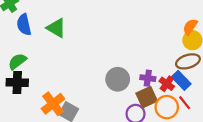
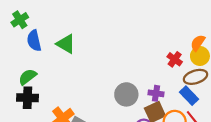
red cross: (167, 84) -> (175, 59), moved

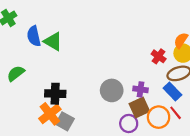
blue semicircle: (34, 41) -> (34, 36), moved
black cross: (27, 98) -> (55, 94), moved

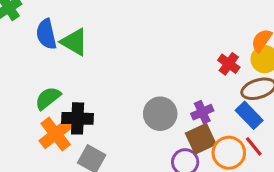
green semicircle: (16, 73) -> (48, 98), moved
purple cross: (140, 89) -> (202, 112), turned -32
orange cross: (50, 114) -> (56, 134), moved

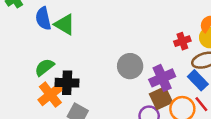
red cross: (229, 64) -> (182, 41), turned 35
purple cross: (202, 112) -> (162, 78), size x1.5
gray circle: (160, 114) -> (130, 66), moved

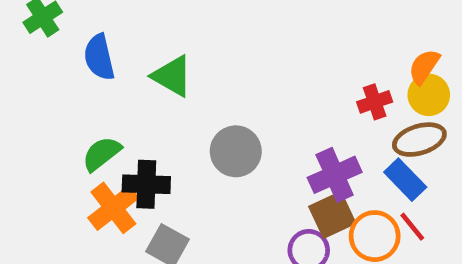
green triangle: (65, 24) -> (172, 76), moved
gray circle: (130, 66) -> (236, 151), moved

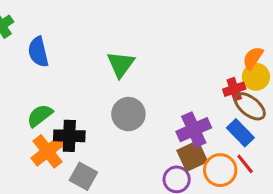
green triangle: (172, 76) -> (121, 64), moved, turned 36
red cross: (375, 102) -> (234, 89), moved
brown ellipse: (419, 140) -> (250, 106), turned 56

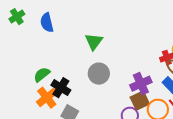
blue semicircle: (38, 52) -> (47, 23), moved
black cross: (69, 136) -> (61, 88), turned 30

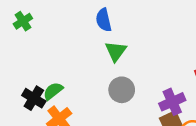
blue semicircle: (47, 23) -> (104, 20), moved
black cross: (61, 88) -> (34, 98), moved

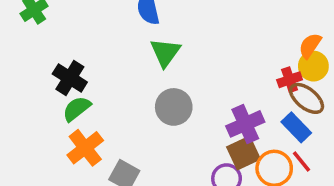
black cross: (34, 98) -> (70, 78), moved

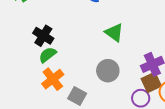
green triangle: (165, 52) -> (114, 33), moved, turned -30
gray circle: (174, 107) -> (108, 71), moved

